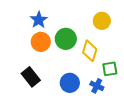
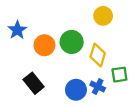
blue star: (39, 20) -> (17, 30), moved
yellow circle: (102, 21) -> (103, 16), moved
blue cross: (97, 86) -> (98, 87), moved

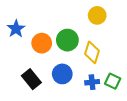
green square: (119, 75) -> (113, 81), moved, turned 35
blue cross: (98, 87) -> (92, 82), turned -32
blue circle: (76, 90) -> (62, 74), moved

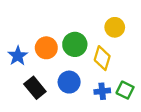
yellow circle: (97, 15) -> (115, 27), moved
blue star: (16, 29) -> (18, 56), moved

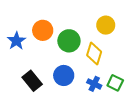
orange circle: (46, 48) -> (43, 30), moved
blue star: (18, 56) -> (16, 41), moved
blue cross: (102, 91) -> (94, 84), turned 32

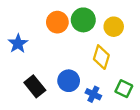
orange circle: (43, 30) -> (57, 22), moved
green circle: (69, 41) -> (83, 20), moved
blue cross: (94, 84) -> (93, 94), moved

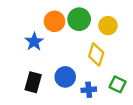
blue star: (18, 44) -> (34, 42), moved
black rectangle: (35, 86) -> (33, 82), turned 54
blue cross: (93, 94) -> (89, 90), turned -32

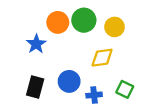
yellow diamond: (96, 54) -> (102, 58), turned 65

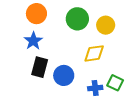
orange circle: (58, 22) -> (36, 14), moved
black rectangle: (35, 87) -> (40, 67), moved
blue cross: (94, 95) -> (95, 88), moved

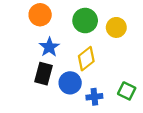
blue star: (33, 41) -> (49, 47), moved
yellow diamond: (94, 53) -> (86, 59), moved, turned -30
blue cross: (95, 88) -> (94, 97), moved

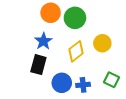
orange circle: (40, 15) -> (51, 13), moved
yellow circle: (116, 27) -> (102, 43), moved
blue circle: (70, 83) -> (62, 83), moved

